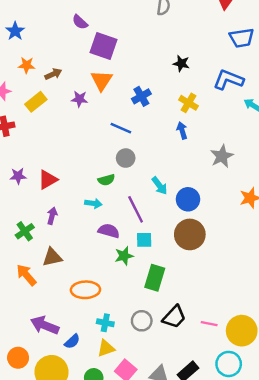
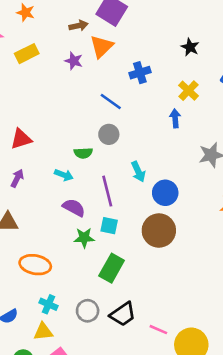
brown arrow: (53, 74) -> (78, 26), moved

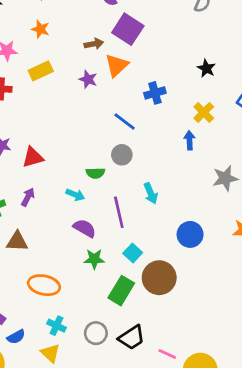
blue circle: (165, 193) -> (190, 234), moved
cyan square: (109, 226) -> (133, 253), moved, turned 30
brown circle: (159, 230) -> (159, 278), moved
yellow triangle: (43, 332) -> (50, 353), turned 48

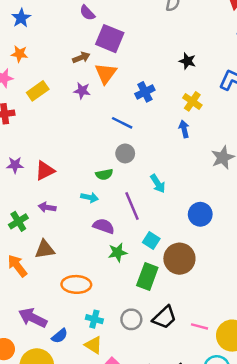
orange star: (40, 29) -> (19, 54), moved
purple arrow: (28, 197) -> (47, 207), turned -98

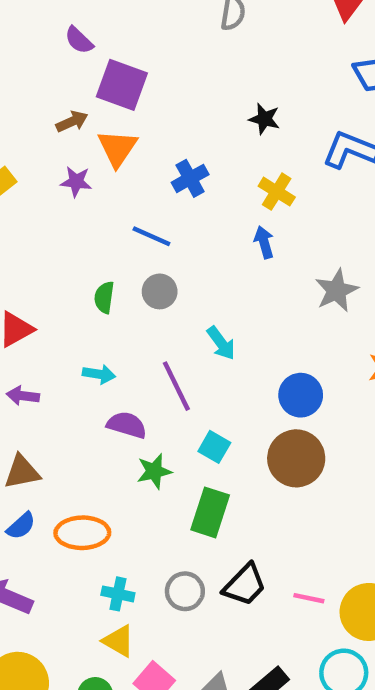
green semicircle: (104, 174) -> (104, 297), moved, turned 112
brown circle: (179, 259) -> (296, 458), moved
blue semicircle: (60, 336) -> (21, 526), moved

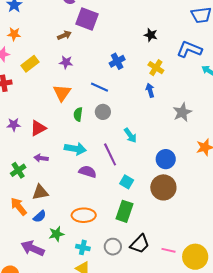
orange triangle: (117, 148) -> (62, 93), moved
cyan arrow: (99, 374) -> (75, 149), size x1.5
green star: (154, 471) -> (56, 234), moved
orange ellipse: (82, 533) -> (84, 215), moved

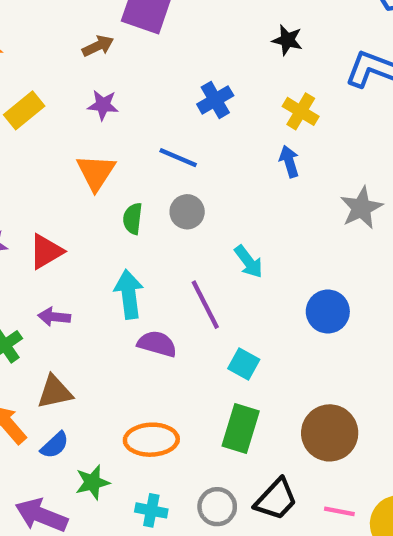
cyan arrow: (75, 149) -> (129, 294), turned -105
brown circle: (163, 187) -> (330, 433), moved

